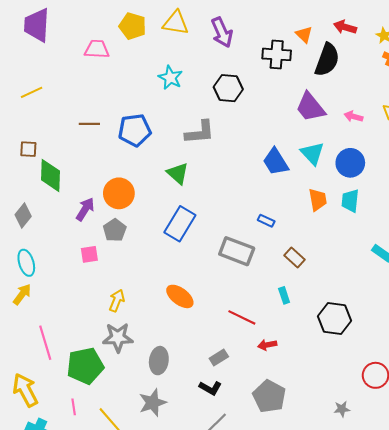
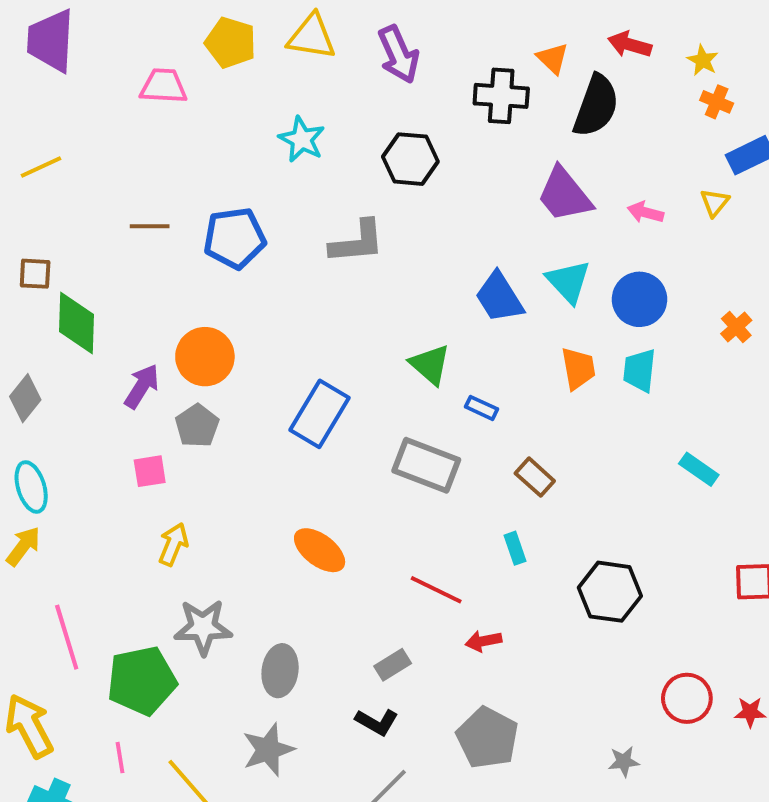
green triangle: (178, 173) -> (430, 365), moved
yellow arrow: (117, 301) -> (173, 544), moved

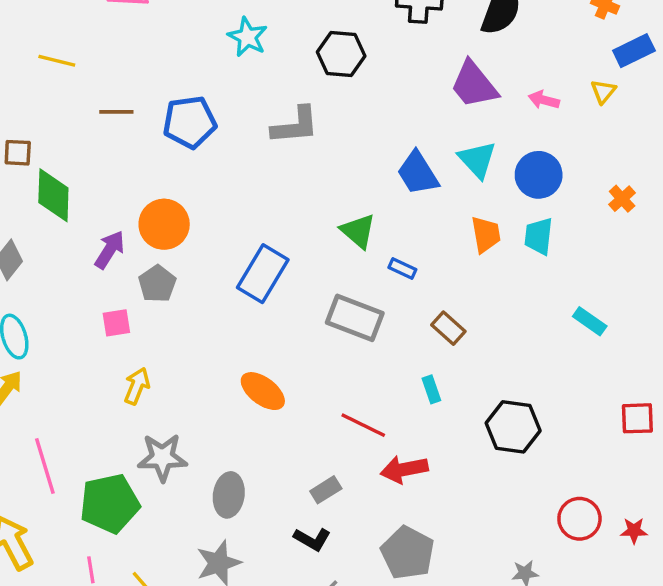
yellow line: (41, 167) -> (57, 61), moved, turned 39
red arrow: (483, 641) -> (404, 469), size x1.5

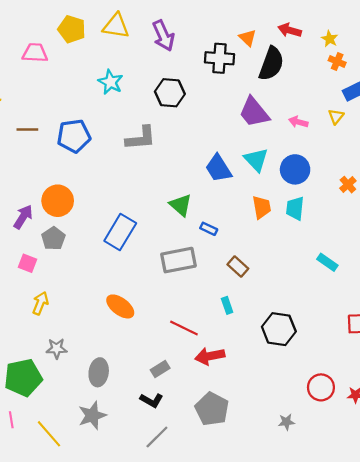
gray rectangle: (355, 318) -> (179, 260), turned -32
pink square: (116, 323) -> (27, 263), turned 30
gray star: (162, 457) -> (57, 349), size x0.7

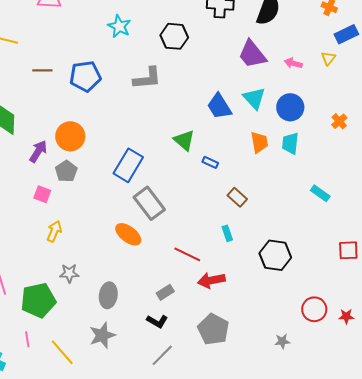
gray rectangle: (179, 260) -> (149, 203), moved, turned 64

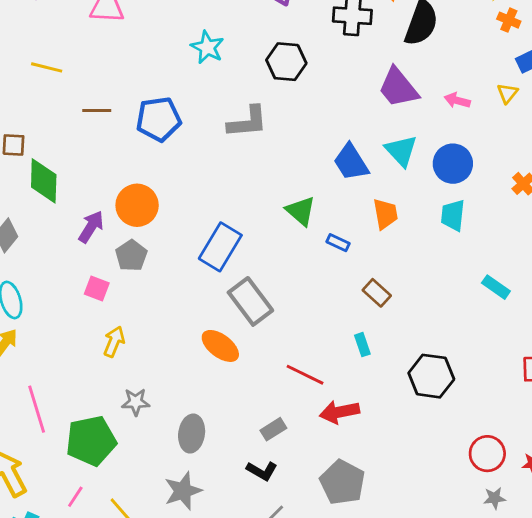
orange trapezoid: (259, 142) -> (385, 214), moved
pink line: (27, 339) -> (75, 497), turned 42
gray star: (282, 341) -> (494, 498), moved

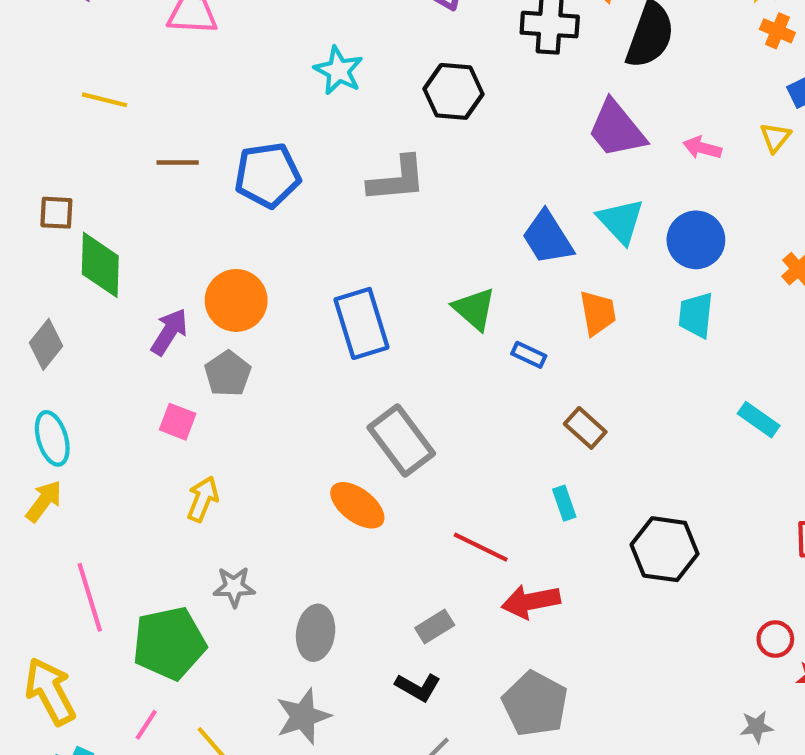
blue rectangle: (220, 247) -> (362, 323), moved, turned -48
red circle: (487, 454) -> (775, 639), moved, size x0.7

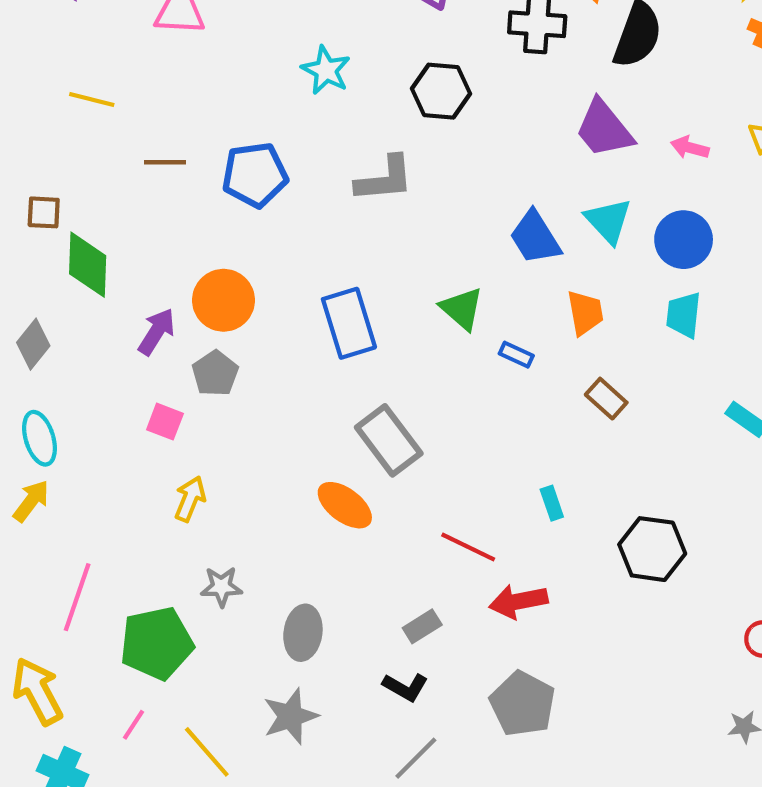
brown rectangle: (585, 428) -> (606, 399), moved
pink line: (90, 597) -> (77, 597), turned 36

